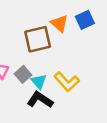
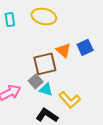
gray square: (23, 74) -> (36, 81), moved
cyan triangle: (39, 82) -> (46, 90), moved, turned -32

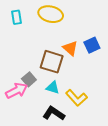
brown square: (45, 64) -> (52, 62), turned 30
gray square: (36, 81) -> (29, 79), moved

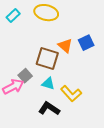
cyan rectangle: (17, 17) -> (13, 16), turned 56

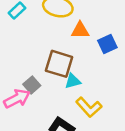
orange triangle: (65, 46) -> (80, 30), moved, turned -42
cyan triangle: (48, 84) -> (73, 81), moved, turned -32

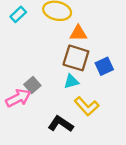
blue square: (107, 44) -> (104, 66), moved
brown square: (59, 64) -> (76, 58), moved

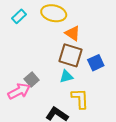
orange triangle: (78, 33) -> (73, 33), turned 35
yellow L-shape: (87, 106) -> (80, 99), turned -140

